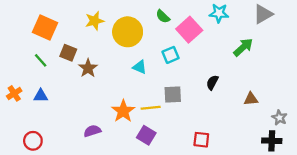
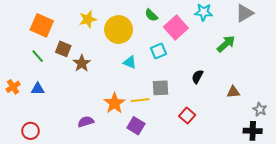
red square: (201, 140) -> (187, 116), moved, turned 35

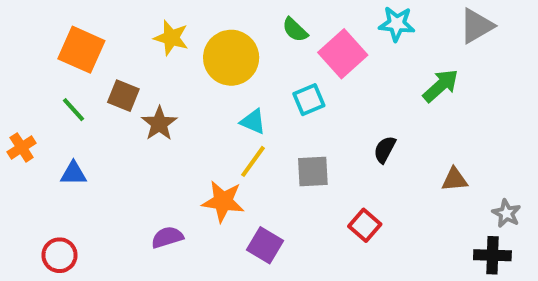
yellow star: (88, 19) -> (171, 38), turned 30
orange cross: (13, 87) -> (22, 147), moved
yellow line: (140, 100) -> (253, 161), moved, turned -48
orange star: (114, 103) -> (223, 201), turned -30

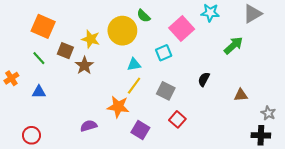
green semicircle: (295, 30) -> (144, 16), moved
yellow star: (171, 38) -> (91, 39), moved
cyan triangle: (253, 122) -> (134, 64), turned -32
gray square: (313, 171) -> (166, 91), turned 30
red square: (365, 225) -> (177, 119), moved

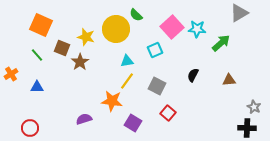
cyan star: (210, 13) -> (197, 29), moved
brown triangle: (241, 95) -> (229, 80), moved

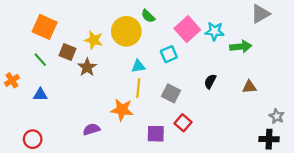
green arrow: (221, 43) -> (241, 47), turned 36
yellow line: (127, 81) -> (138, 88), turned -30
purple square: (133, 123) -> (156, 134), moved, turned -30

